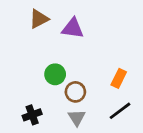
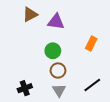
green circle: (55, 74) -> (53, 51), moved
orange rectangle: (119, 78) -> (91, 44), moved

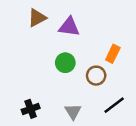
brown circle: (58, 70) -> (96, 76), moved

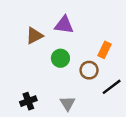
brown triangle: (37, 18) -> (34, 36), moved
black line: (114, 105) -> (112, 87), moved

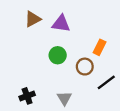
brown triangle: (34, 36) -> (33, 19), moved

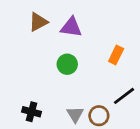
brown circle: (85, 67) -> (99, 116), moved
black cross: (27, 96) -> (32, 112), turned 35

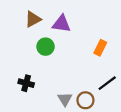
green circle: (67, 64) -> (46, 47), moved
black cross: (32, 112) -> (26, 83), moved

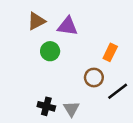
black cross: (26, 83) -> (46, 106), moved
brown circle: (85, 100) -> (94, 77), moved

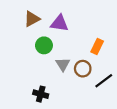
gray triangle: (71, 109) -> (63, 64), moved

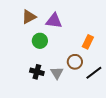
gray triangle: (63, 64) -> (57, 73), moved
black cross: (41, 94) -> (37, 72), moved

